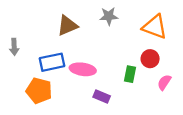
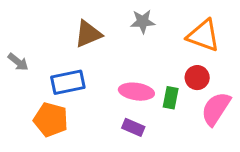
gray arrow: (14, 47) -> (18, 62), turned -49
pink ellipse: (83, 69) -> (136, 92), moved
pink semicircle: (164, 82) -> (216, 109), size x1.6

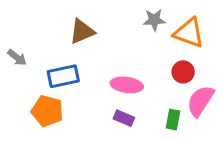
gray star: (143, 22) -> (154, 20), moved
green rectangle: (171, 98) -> (173, 120), moved

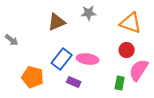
gray star: (154, 20) -> (89, 13), moved
blue rectangle: (63, 76) -> (62, 59), moved, turned -40
purple rectangle: (124, 118) -> (74, 82), moved

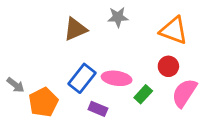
gray arrow: (12, 40) -> (15, 85), moved
orange pentagon: (33, 77) -> (43, 102), turned 30
green rectangle: (120, 83) -> (143, 94), moved, turned 32

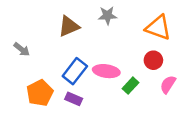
gray arrow: (15, 85) -> (22, 49), moved
pink semicircle: (184, 93) -> (168, 84), size x0.7
purple rectangle: (98, 109) -> (74, 99), moved

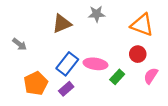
purple rectangle: (74, 99) -> (66, 89), turned -64

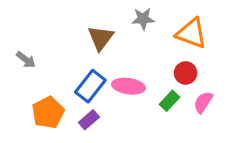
gray star: (97, 14) -> (143, 19), moved
brown triangle: (62, 24) -> (101, 38), moved, turned -30
green rectangle: (117, 77) -> (169, 101), moved

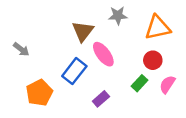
orange triangle: (191, 33) -> (158, 28), turned -32
pink ellipse: (128, 86) -> (103, 54), moved, turned 45
purple rectangle: (89, 120) -> (101, 99), moved

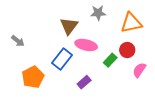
pink ellipse: (103, 54) -> (86, 45), turned -40
green rectangle: (140, 83) -> (110, 60), moved

